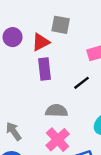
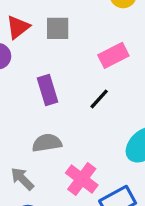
red triangle: (41, 42) -> (18, 27), moved
gray semicircle: (56, 111) -> (47, 143), moved

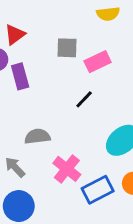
gray square: (58, 28) -> (67, 48), moved
purple rectangle: (48, 90) -> (20, 76), moved

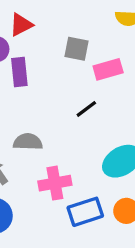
pink cross: (67, 169) -> (55, 183), turned 32

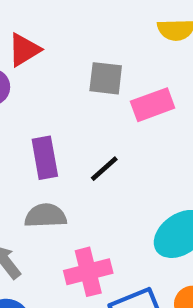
purple rectangle: (19, 72) -> (45, 158), moved
black line: (86, 109) -> (104, 169), moved

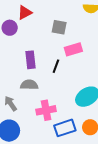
pink rectangle: (153, 105) -> (73, 49), moved
black line: (104, 169) -> (56, 66), turned -32

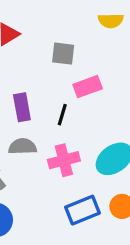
pink cross: (46, 110) -> (64, 160), moved

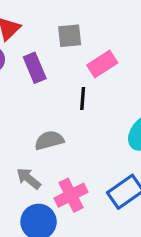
purple rectangle: (22, 107) -> (35, 68), moved
pink cross: (64, 160) -> (71, 195), moved

